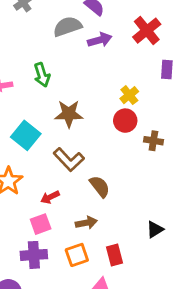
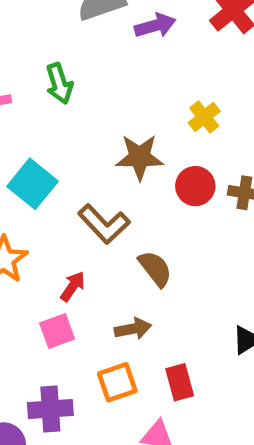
brown star: (69, 114) -> (140, 157), moved
red circle: (125, 121) -> (195, 186), moved
red arrow: (50, 197) -> (73, 286), turned 150
purple cross: (34, 255) -> (50, 409), moved

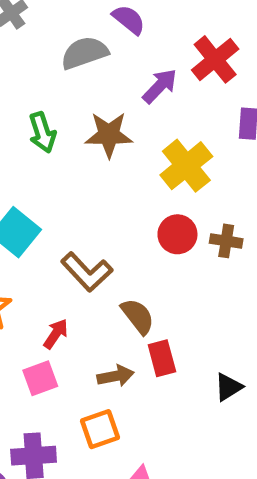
purple arrow: (155, 26) -> (160, 86), moved, turned -30
yellow cross: (204, 117) -> (186, 166), size x1.6
brown star: (140, 157) -> (109, 135), moved
red rectangle: (180, 382) -> (162, 358), moved

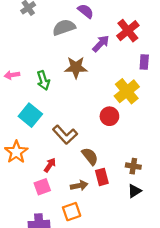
green arrow: (42, 132) -> (43, 80), moved
yellow cross: (186, 166) -> (127, 91), moved
brown cross: (226, 241) -> (133, 166), moved

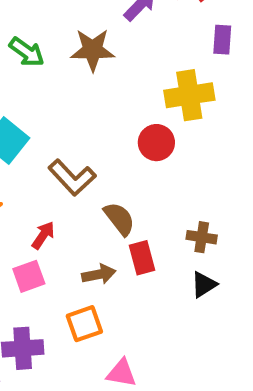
green arrow: (43, 80) -> (27, 52), moved, turned -36
yellow cross: (127, 91) -> (189, 95), turned 30

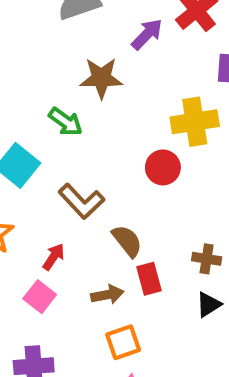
green arrow: (27, 52) -> (66, 122), moved
pink square: (29, 276) -> (40, 297), turned -32
orange square: (84, 324) -> (123, 342), moved

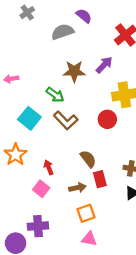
purple arrow: (147, 34) -> (104, 65), moved
brown L-shape: (81, 201) -> (66, 120), moved
red arrow: (54, 257) -> (49, 167), turned -56

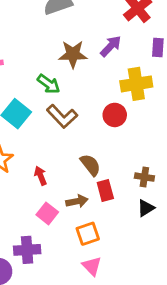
pink square: (41, 189) -> (47, 213), moved
pink triangle: (89, 239) -> (92, 266), turned 35

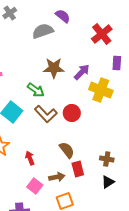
purple arrow: (111, 46) -> (82, 72), moved
yellow cross: (136, 84) -> (101, 90), turned 30
red circle: (115, 115) -> (72, 113), moved

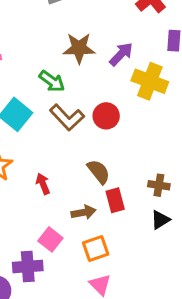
pink square: (35, 186) -> (50, 239), moved

